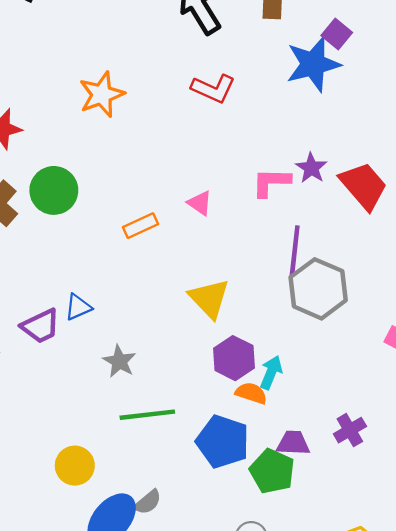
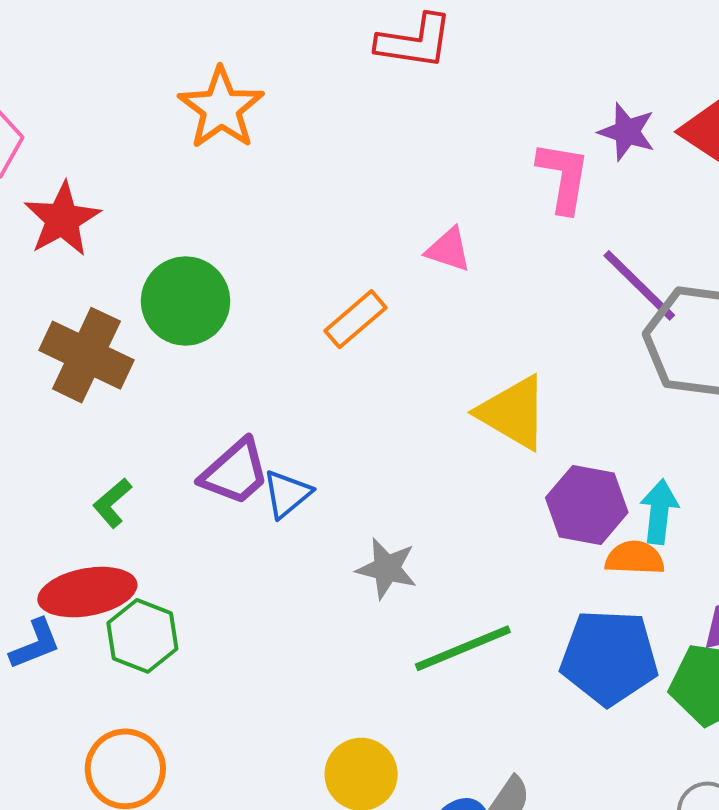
pink L-shape: (271, 182) -> (563, 177), turned 114
purple line: (295, 251) -> (639, 285), turned -36
purple trapezoid: (41, 326) -> (235, 472), moved

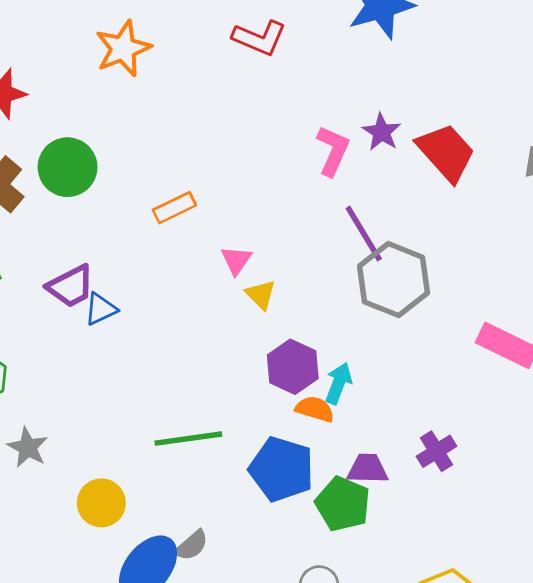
pink triangle: (448, 250) -> (236, 260), moved, turned 32
yellow triangle: (513, 413) -> (261, 295), size x0.6
gray star: (387, 568) -> (28, 447), moved

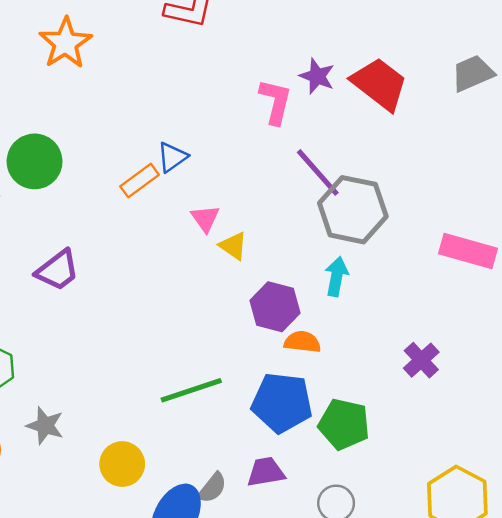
blue triangle: (101, 309) -> (172, 157), moved
cyan arrow: (338, 383) -> (337, 276), moved
purple trapezoid: (368, 469) -> (266, 472), moved

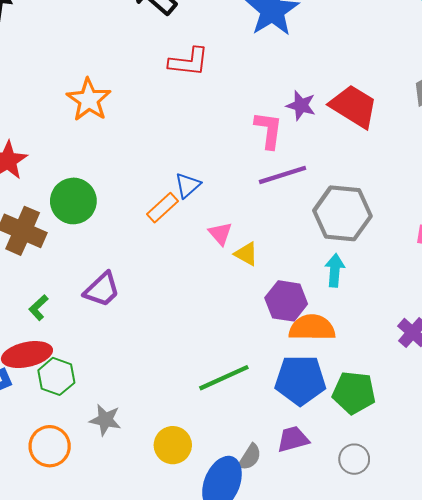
purple line: (318, 172) -> (282, 175), moved, turned -60
orange semicircle: (302, 342) -> (312, 328), size x1.5

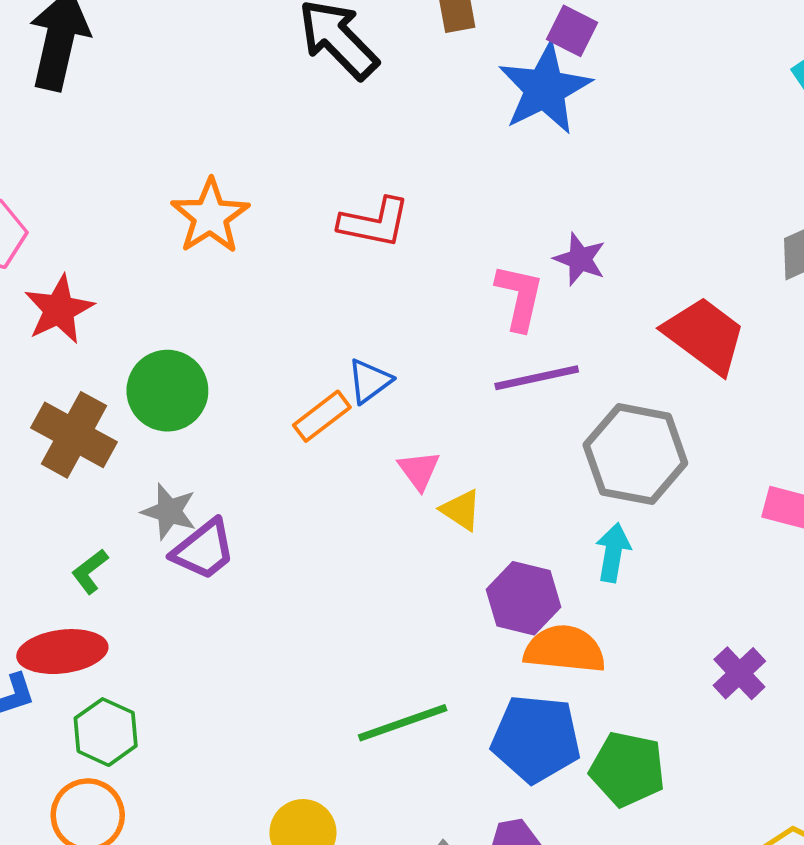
red L-shape: (189, 62) -> (374, 222), moved
red trapezoid: (354, 106) -> (705, 335), moved
green hexagon: (56, 376) -> (106, 732), moved
gray star: (105, 420) -> (169, 511), moved

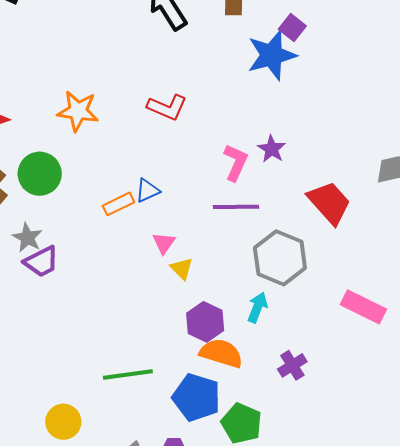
orange star: (210, 216) -> (78, 111), moved, turned 30
purple cross: (739, 673) -> (292, 365), moved

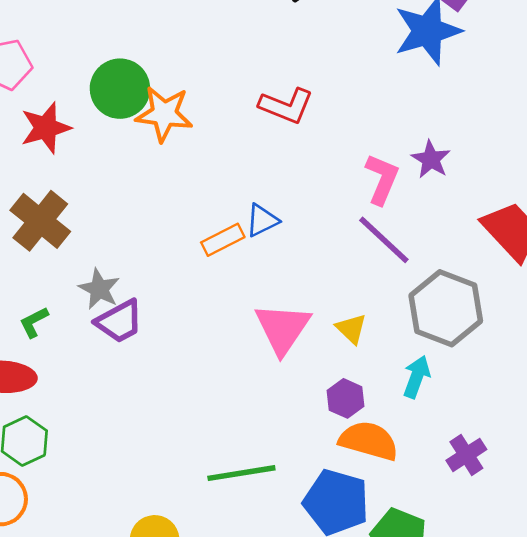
green circle: (40, 174) -> (120, 89), moved
purple line: (236, 207) -> (384, 240), turned 45
pink triangle: (164, 243) -> (282, 329), moved, size x1.8
yellow triangle: (182, 268) -> (351, 329), moved
purple hexagon: (205, 322) -> (346, 398), size x0.7

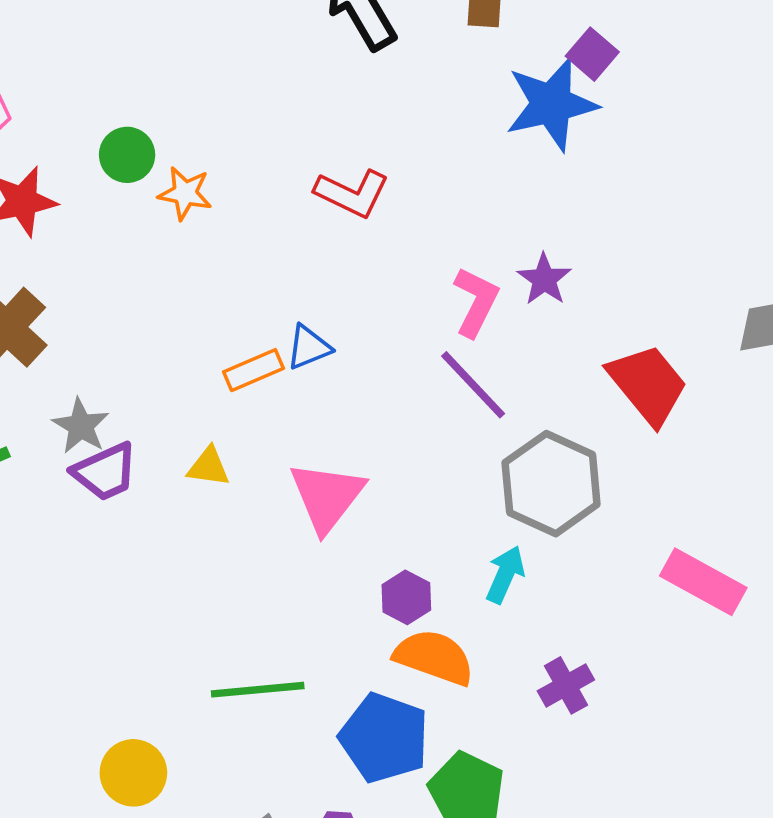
green circle: (120, 89) -> (127, 155), size x0.7
orange star: (164, 114) -> (185, 193), size x0.7
yellow triangle: (351, 329) -> (209, 467), moved, turned -40

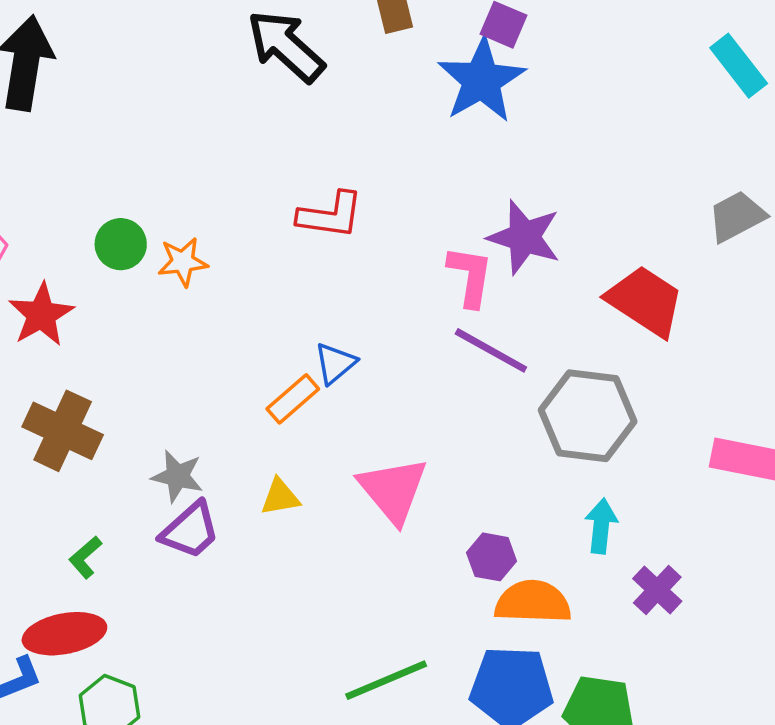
purple star: (544, 279) -> (524, 237), size x1.5
gray star: (81, 426) -> (177, 476), moved
cyan arrow: (505, 574) -> (601, 526), moved

